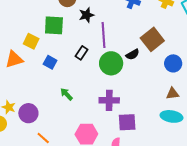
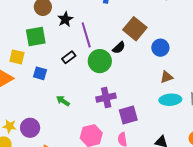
black rectangle: (82, 53) -> (69, 57), turned 32

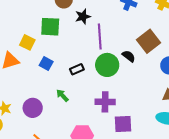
black semicircle: (119, 48) -> (129, 56), turned -112
black rectangle: (69, 57) -> (77, 69), moved
purple circle: (30, 128) -> (33, 108), moved

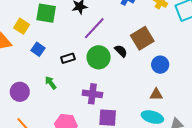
purple line: (100, 37) -> (94, 28), turned 40

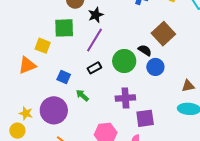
purple line: (94, 28) -> (94, 40), moved
blue square: (38, 49) -> (64, 77), moved
blue circle: (160, 65) -> (155, 67), moved
purple circle: (20, 92) -> (54, 110), size x1.4

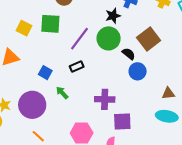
black star: (96, 15) -> (113, 16), moved
yellow square: (43, 46) -> (24, 28), moved
green circle: (124, 61) -> (109, 38), moved

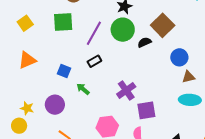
yellow square: (24, 28) -> (25, 23), moved, turned 35
black semicircle: (129, 54) -> (144, 42), turned -56
blue circle: (138, 71) -> (179, 57), moved
purple cross: (105, 99) -> (126, 90), turned -30
purple circle: (32, 105) -> (55, 105), size x0.7

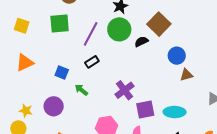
yellow square: (25, 23) -> (22, 26), turned -35
cyan ellipse: (190, 100) -> (175, 112), moved

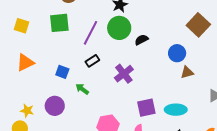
brown square: (159, 24) -> (198, 25), moved
purple cross: (124, 90) -> (124, 74), moved

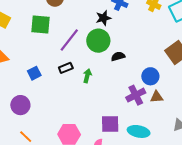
blue square: (62, 72) -> (34, 73), turned 32
purple cross: (124, 74) -> (136, 95), moved
green arrow: (82, 89) -> (87, 76), moved, turned 56

